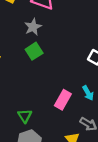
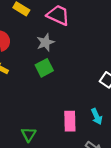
pink rectangle: (63, 100) -> (70, 121), turned -36

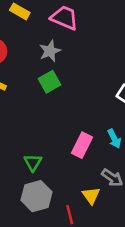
pink rectangle: (70, 121) -> (82, 145), turned 30

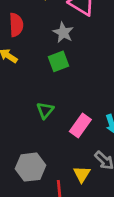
gray star: (50, 51) -> (63, 33), turned -30
green triangle: (33, 163) -> (45, 110), moved

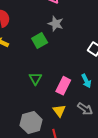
gray star: (63, 33) -> (56, 24), moved
yellow triangle: (82, 174) -> (59, 111), moved

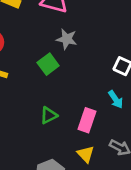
green triangle: (35, 79) -> (49, 115), turned 40
cyan arrow: (86, 81) -> (116, 99), moved

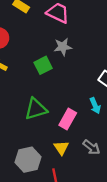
gray star: (67, 39) -> (63, 47), turned -30
green triangle: (49, 115) -> (36, 109), size x1.5

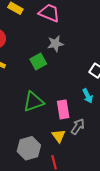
pink rectangle: (68, 119) -> (63, 109), turned -36
gray arrow: (91, 147) -> (78, 127), moved, turned -91

